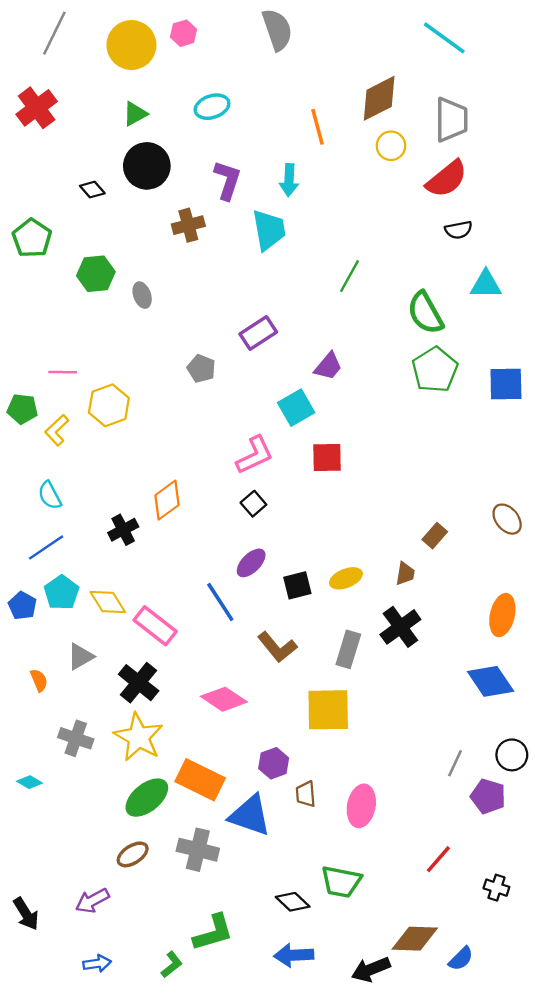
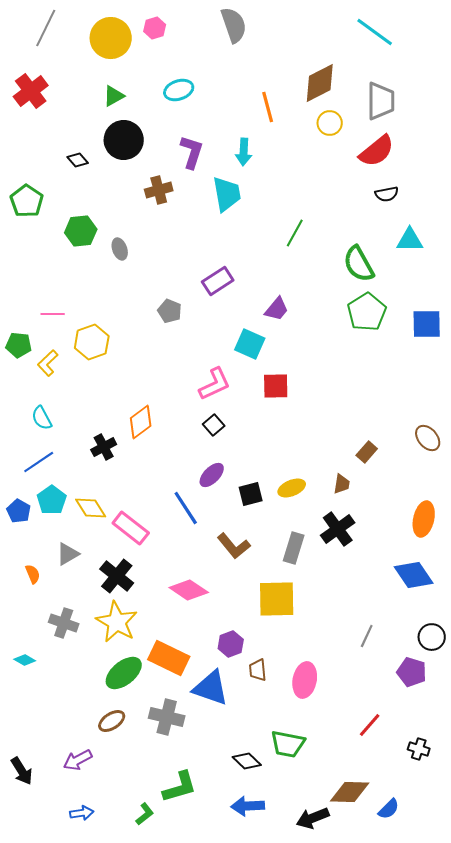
cyan square: (296, 408) -> (250, 344), turned -36
gray line: (455, 763) -> (367, 636), moved

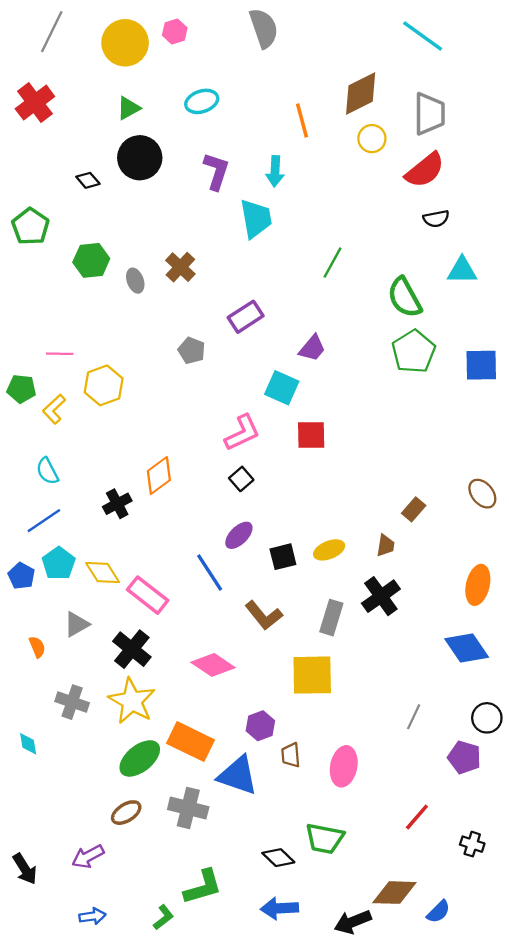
brown cross: (159, 190) -> (180, 267), moved, turned -32
cyan diamond: (25, 660) -> (28, 744), turned 50

